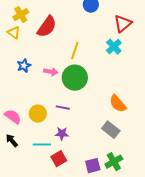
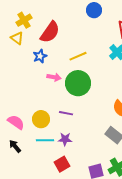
yellow line: (75, 51) -> (78, 56), turned 48
blue star: (24, 66) -> (40, 56), moved
cyan line: (42, 145) -> (45, 140), moved

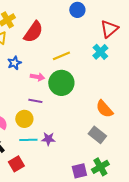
blue star: (40, 56) -> (14, 63), moved
purple line: (66, 113) -> (35, 101), moved
red square: (62, 164) -> (16, 164), moved

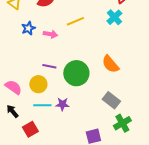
pink arrow: (37, 77) -> (50, 34), moved
green circle: (61, 83) -> (76, 73), moved
orange semicircle: (104, 109) -> (110, 64), moved
green cross: (100, 167) -> (122, 123), moved

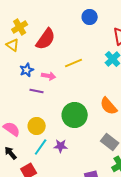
purple line: (49, 66) -> (37, 91), moved
cyan line: (42, 105) -> (41, 147), turned -54

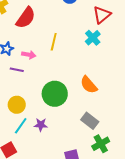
yellow line: (74, 63) -> (54, 42), turned -54

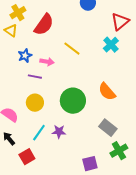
yellow line: (54, 42) -> (72, 49), turned -66
yellow circle: (17, 105) -> (35, 103), moved

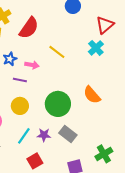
gray rectangle: (108, 128) -> (68, 134), moved
red square: (27, 157) -> (35, 161), moved

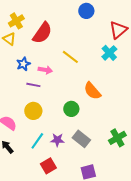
orange semicircle: (92, 95) -> (92, 91), moved
green circle: (58, 104) -> (71, 109), size x0.6
green cross: (104, 154) -> (117, 138), moved

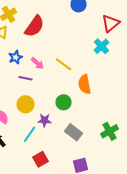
yellow line: (70, 57) -> (64, 64), moved
pink arrow: (45, 70) -> (38, 63), turned 32
orange semicircle: (92, 91) -> (84, 84), turned 30
purple star: (57, 140) -> (44, 120), moved

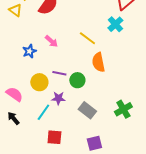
blue star: (16, 57) -> (29, 51), moved
yellow line: (64, 64) -> (87, 38), moved
purple line: (26, 78) -> (59, 73), moved
red square: (40, 159) -> (54, 137), turned 35

